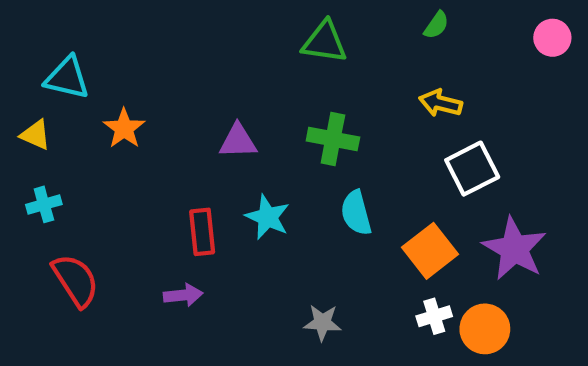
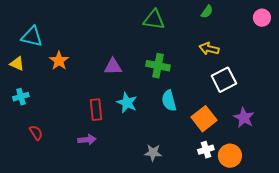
purple star: (514, 249) -> (244, 118), size x0.7
red semicircle: (76, 280) -> (36, 133), size x0.6

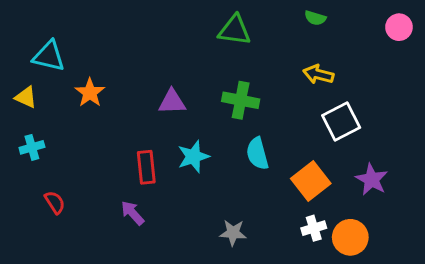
green semicircle: (207, 12) -> (315, 18), turned 72
cyan star: (127, 103) -> (193, 157), turned 30
purple arrow: (87, 140) -> (132, 213), turned -126

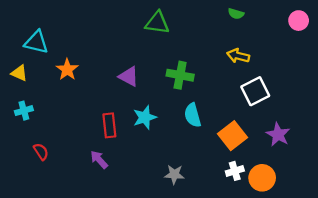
green triangle: (235, 30) -> (157, 23), moved
purple triangle: (172, 102) -> (129, 76), turned 30

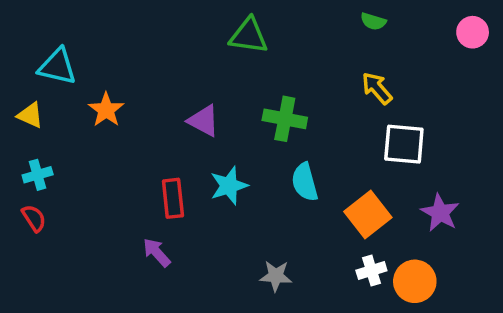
yellow arrow: (238, 56) -> (377, 88), turned 35
white square: (255, 91) -> (404, 144), turned 32
red semicircle: (41, 152) -> (34, 218), moved

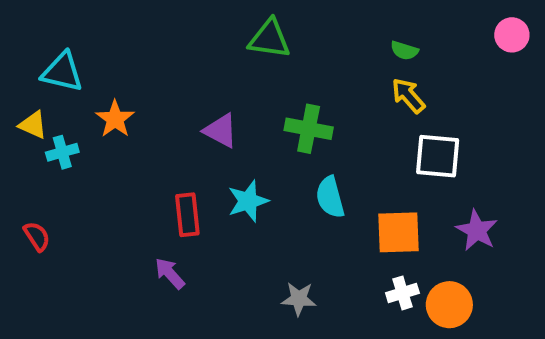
green semicircle: (373, 21) -> (404, 51), moved
cyan cross: (38, 175) -> (62, 152), moved
orange square: (368, 215) -> (399, 232), turned 36

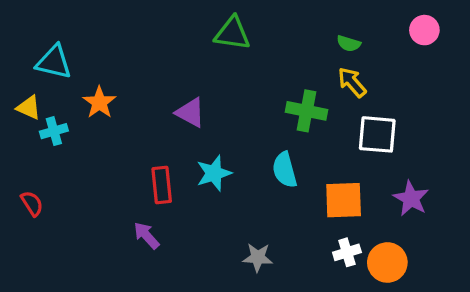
pink circle: (512, 35) -> (424, 30), moved
green cross: (309, 129) -> (307, 111), moved

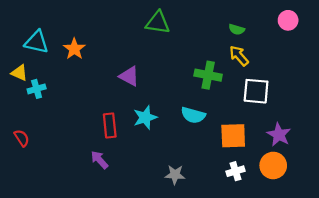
orange star: (99, 102) -> (74, 49), moved
cyan semicircle: (285, 170) -> (193, 115), turned -60
orange circle: (387, 262) -> (273, 165), moved

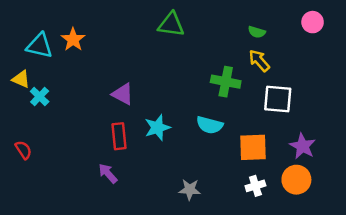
orange star: (74, 49) -> (73, 39), moved
purple triangle: (129, 76) -> (123, 94), moved
cyan cross: (37, 89) -> (40, 97), turned -30

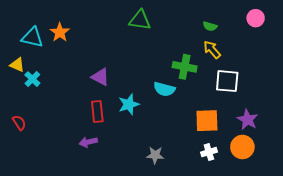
cyan semicircle: (210, 125) -> (164, 89), moved
purple arrow: (108, 173) -> (88, 142), turned -60

